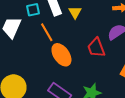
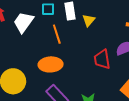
orange ellipse: (61, 55) -> (51, 64), moved, turned -70

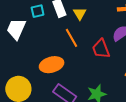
orange line: (57, 34) -> (72, 38), moved

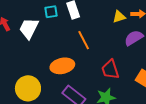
yellow triangle: (80, 14) -> (119, 17), moved, turned 40
red trapezoid: (101, 49) -> (110, 70), moved

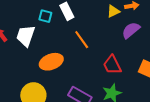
cyan square: (51, 12) -> (45, 16), turned 32
orange ellipse: (62, 66) -> (51, 62), moved

